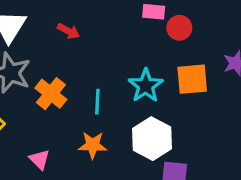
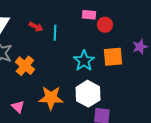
cyan line: (97, 102) -> (55, 33), moved
orange star: (93, 145) -> (51, 98), size x1.4

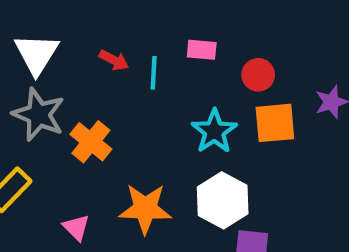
pink rectangle: (89, 15) -> (202, 50), moved
red circle: (105, 25) -> (258, 75), moved

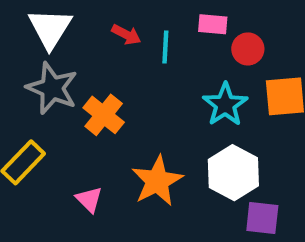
red circle: (258, 75) -> (248, 49), moved
orange star: (145, 209) -> (157, 181), turned -30

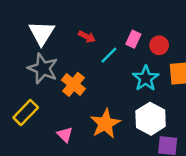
pink rectangle: (213, 24) -> (133, 39), moved, turned -70
cyan line: (165, 47) -> (109, 55), moved, turned 42

